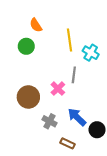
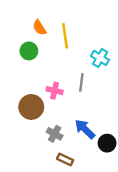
yellow line: (70, 40) -> (65, 36), moved
pink cross: (58, 89) -> (55, 91), moved, turned -32
brown rectangle: (67, 143) -> (65, 159), moved

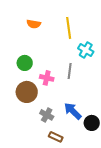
orange semicircle: (39, 28) -> (34, 24), turned -48
yellow line: (65, 36) -> (69, 28), moved
green circle: (29, 51) -> (25, 63), moved

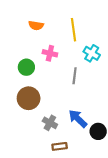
pink cross: (47, 78) -> (50, 53), moved
brown rectangle: (56, 137) -> (60, 146), turned -32

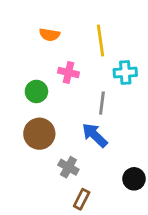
cyan cross: (92, 53) -> (125, 72), turned -35
blue arrow: (78, 119) -> (95, 135), moved
brown rectangle: (60, 146) -> (82, 199), turned -56

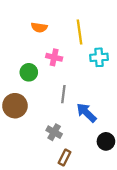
gray line: (102, 103) -> (63, 94), moved
brown circle: (39, 134) -> (15, 106), moved
blue arrow: (95, 135) -> (86, 113), moved

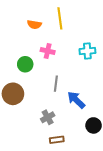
yellow line: (79, 32) -> (60, 18), moved
gray cross: (54, 132) -> (48, 117), turned 32
brown rectangle: (64, 158) -> (57, 140), turned 56

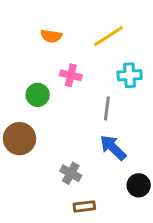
yellow line: (60, 18) -> (108, 36), moved, turned 65
gray line: (56, 84) -> (107, 108), moved
gray cross: (48, 117) -> (71, 173), turned -32

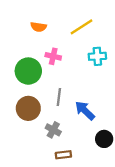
green circle: (38, 95) -> (28, 71), size x1.5
gray line: (107, 108) -> (59, 97), moved
brown circle: (20, 139) -> (28, 108), moved

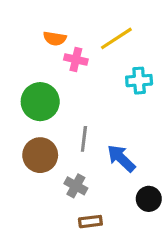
pink cross: (53, 56) -> (76, 59), moved

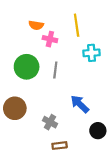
yellow line: (116, 38) -> (77, 25), turned -65
gray line: (84, 139) -> (55, 70), moved
brown circle: (40, 155) -> (15, 108), moved

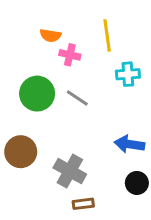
gray line: (55, 70) -> (77, 98), turned -63
blue arrow: (80, 104) -> (129, 144), moved, turned -36
gray cross: (50, 122) -> (70, 171), size x1.5

